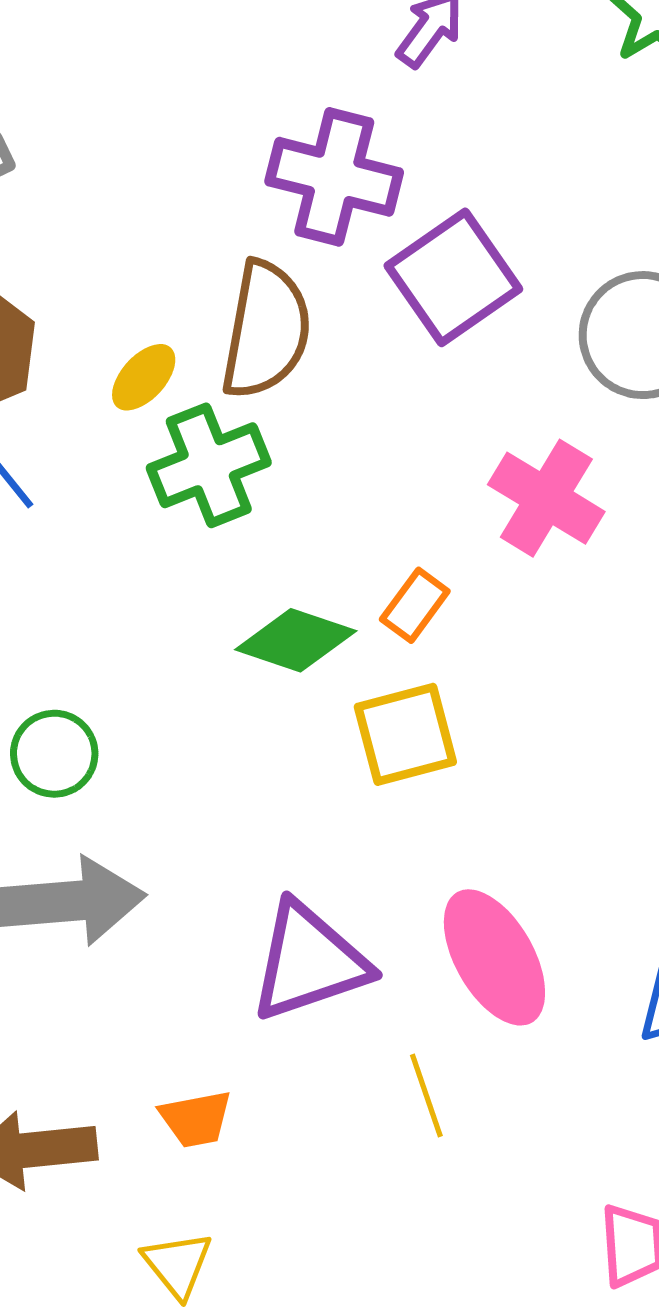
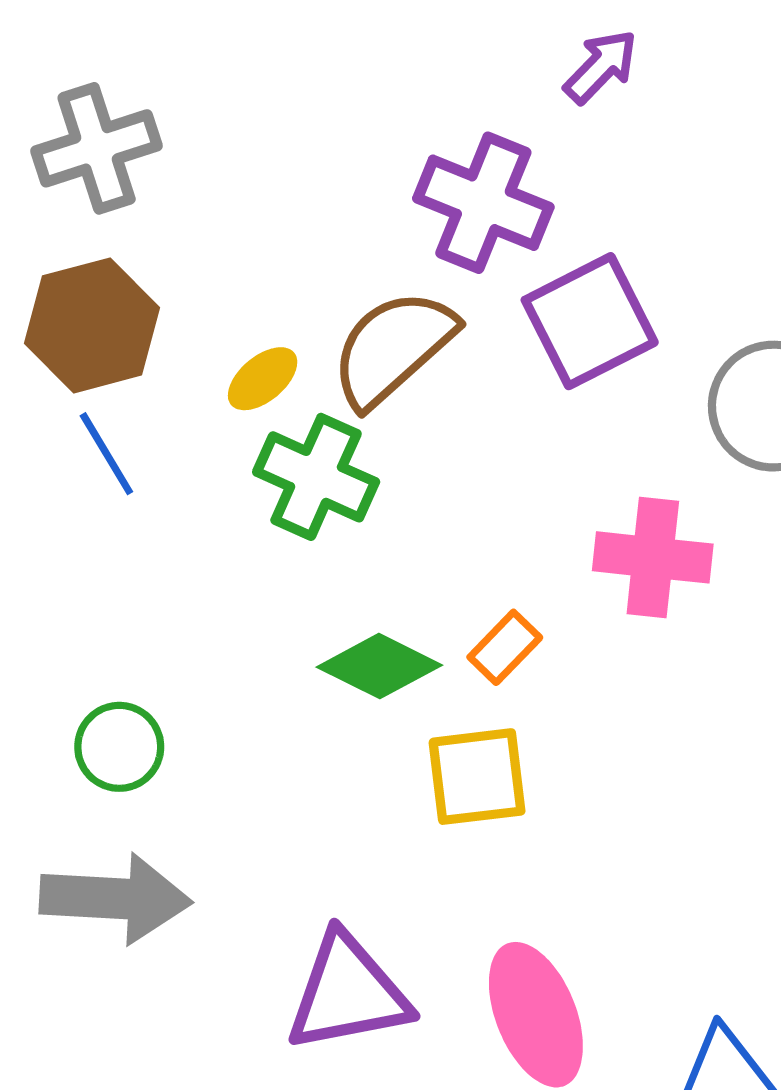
brown semicircle: (266, 330) -> (393, 348), turned -150
green cross: (209, 465) -> (316, 477), turned 38
pink cross: (546, 498) -> (653, 557), turned -33

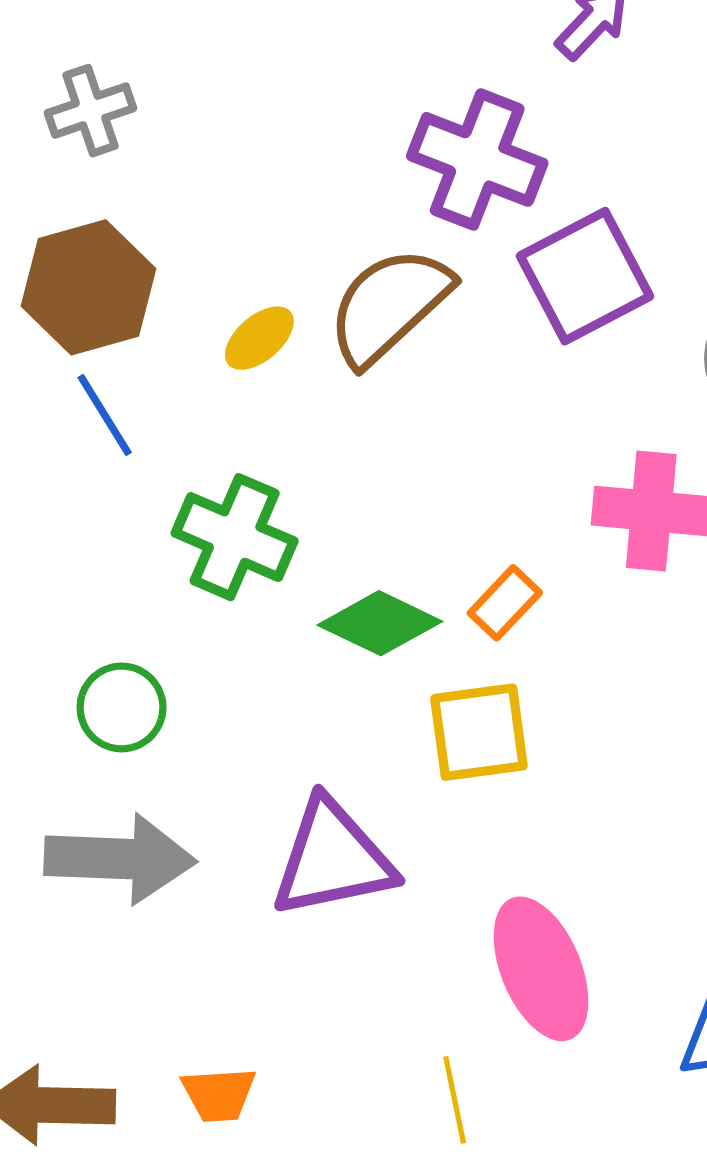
gray cross: (97, 148) -> (90, 111), size x0.7
green cross: (316, 477) -> (235, 537), moved
purple triangle: (348, 993) -> (333, 859), moved

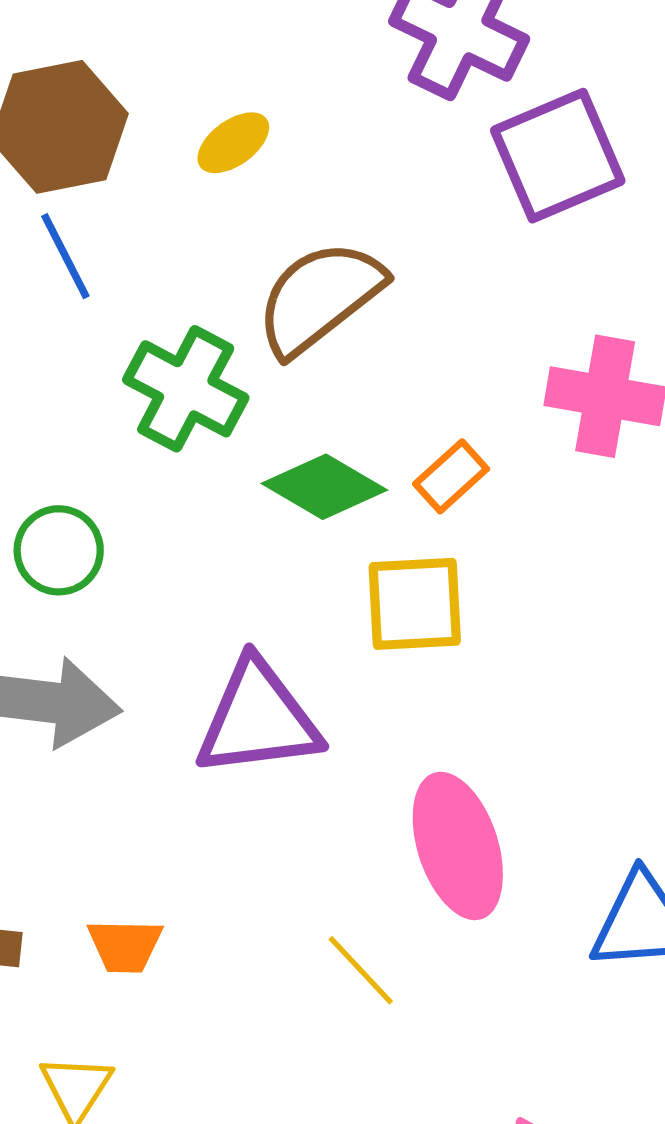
brown semicircle: (389, 306) -> (320, 298), moved
yellow ellipse: (259, 338) -> (233, 143), moved
yellow line: (455, 1100) -> (361, 970), turned -36

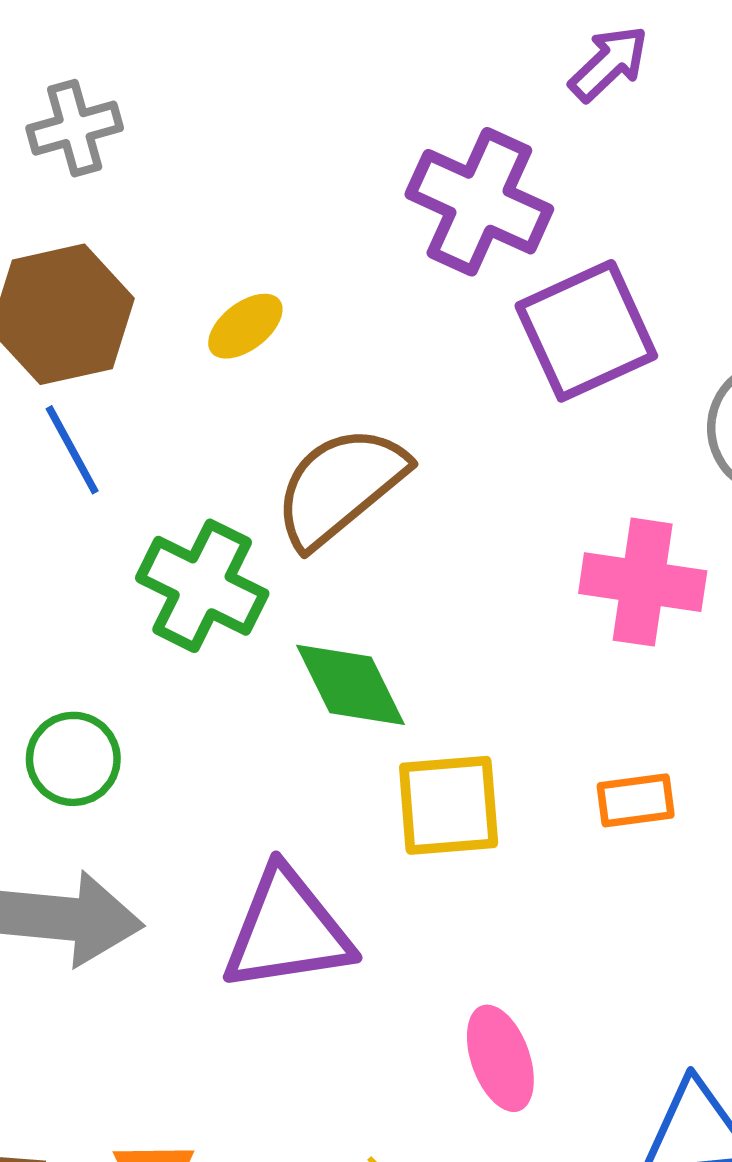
orange rectangle: (451, 476) -> (636, 800), moved, turned 36
green diamond: (324, 487) -> (350, 685), turned 35
pink ellipse: (458, 846) -> (500, 1058), size x0.7

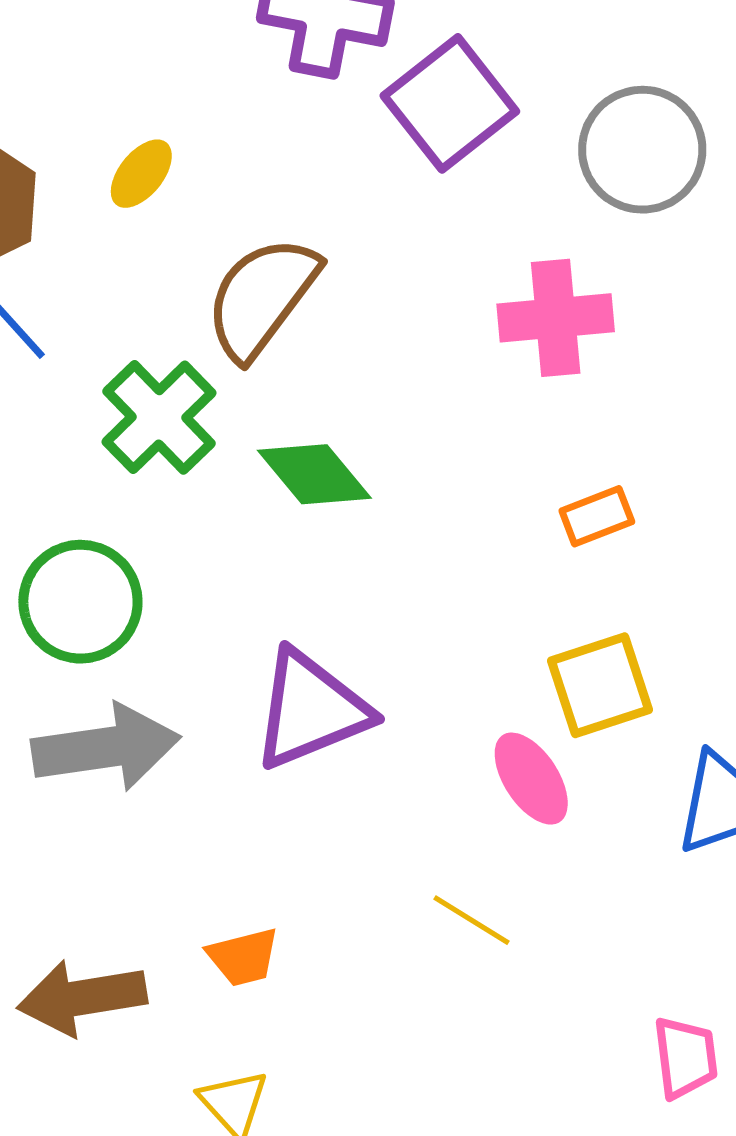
green cross: (202, 586) -> (159, 417), turned 33
green circle: (73, 759) -> (80, 602), size x1.4
yellow square: (449, 805) -> (600, 685), moved

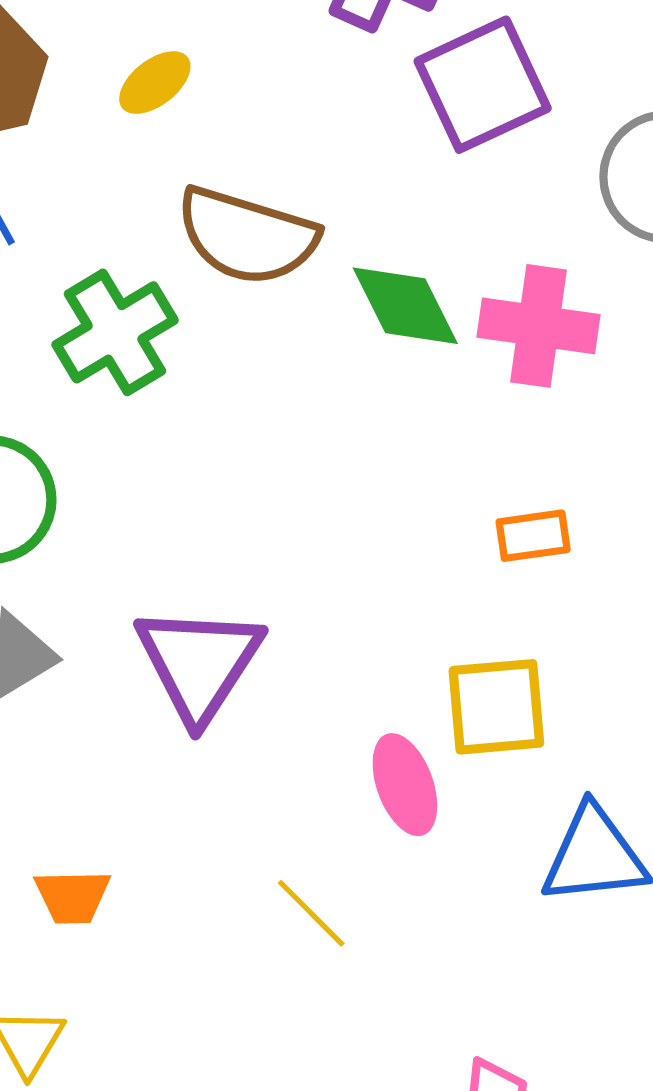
brown semicircle: (262, 298) -> (247, 236), turned -123
green diamond: (314, 474) -> (405, 306), moved
purple triangle: (311, 710) -> (199, 663), turned -48

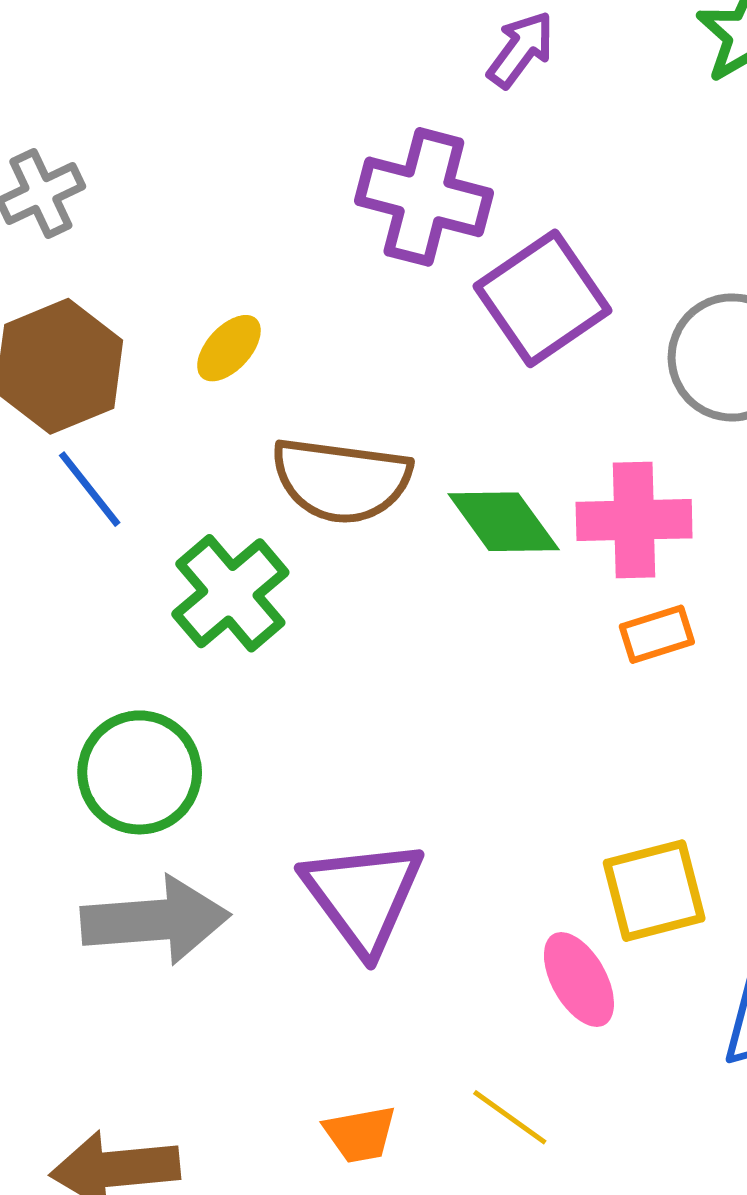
orange rectangle: (533, 536) -> (657, 634), moved
orange trapezoid: (72, 896) -> (360, 1134), moved

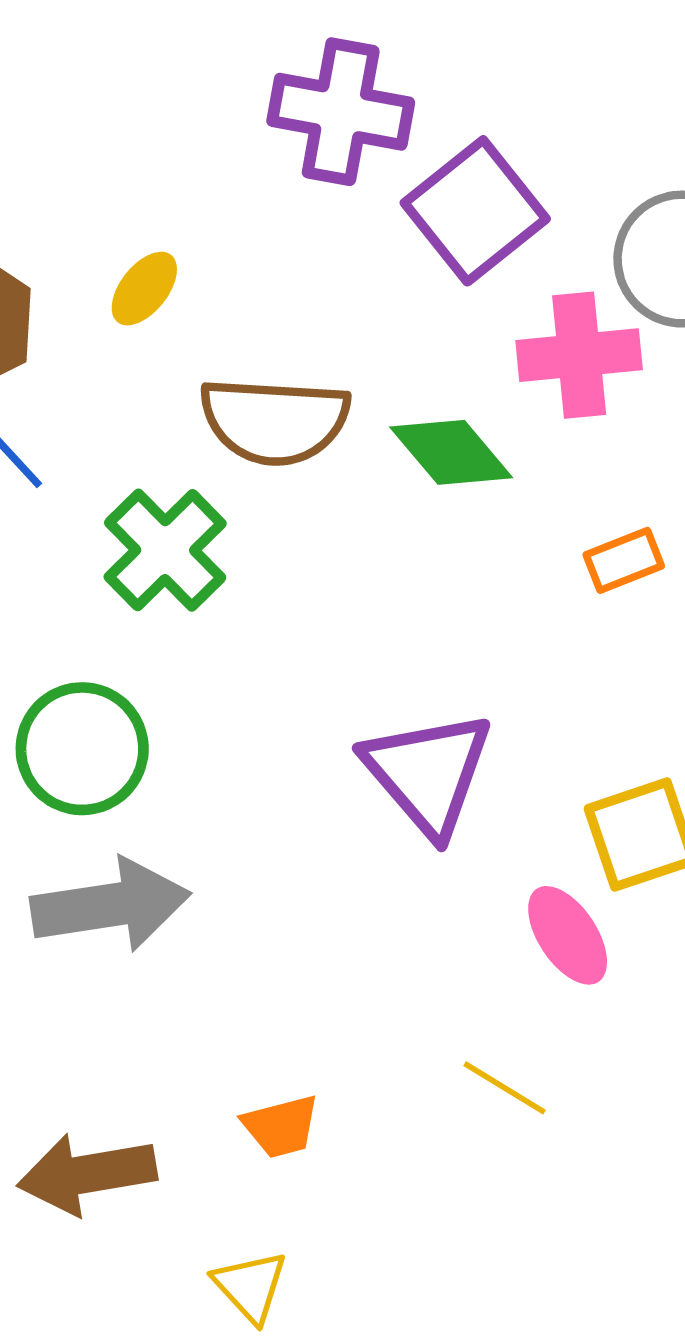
pink cross: (634, 520) -> (579, 355), moved
purple triangle: (363, 896) -> (428, 773), moved
orange trapezoid: (360, 1134) -> (281, 1126), moved

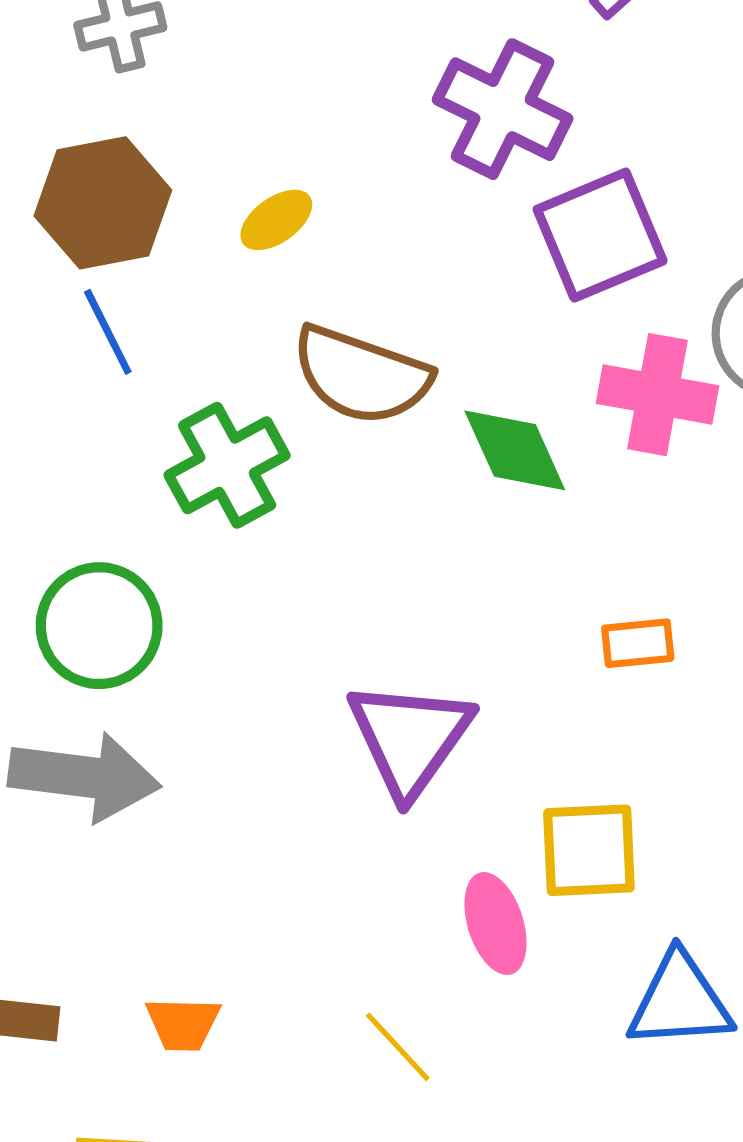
orange rectangle: (624, 560) -> (638, 643), moved

